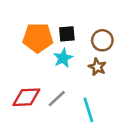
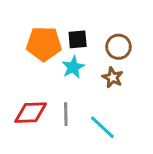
gray line: (57, 99) -> (66, 114), turned -48
cyan line: (88, 110) -> (102, 127), turned -30

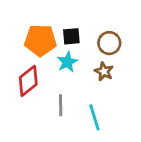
red diamond: (31, 113) -> (28, 81), moved, turned -36
cyan line: (102, 127) -> (94, 117), turned 30

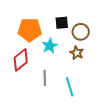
black square: (71, 36) -> (62, 23), moved

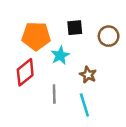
brown circle: (81, 32) -> (109, 36), moved
brown star: (77, 53) -> (88, 75), moved

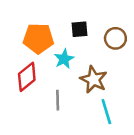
brown star: (88, 75) -> (94, 79), size x1.5
cyan line: (84, 105) -> (106, 112), moved

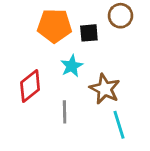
orange pentagon: (38, 38) -> (54, 26), moved
brown circle: (115, 38) -> (120, 16), moved

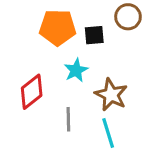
cyan line: (119, 125) -> (108, 133), moved

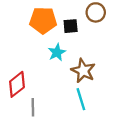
red diamond: (32, 92) -> (17, 84), moved
gray line: (68, 119) -> (33, 107), moved

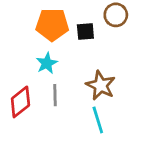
cyan star: (57, 52) -> (47, 63), moved
gray line: (33, 107) -> (55, 95), moved

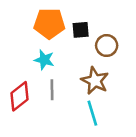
brown circle: (116, 15) -> (107, 46), moved
cyan star: (47, 63) -> (44, 60), turned -30

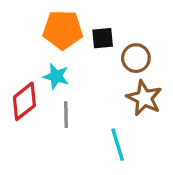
brown star: (95, 81) -> (144, 98), moved
red diamond: (20, 96) -> (24, 101), moved

